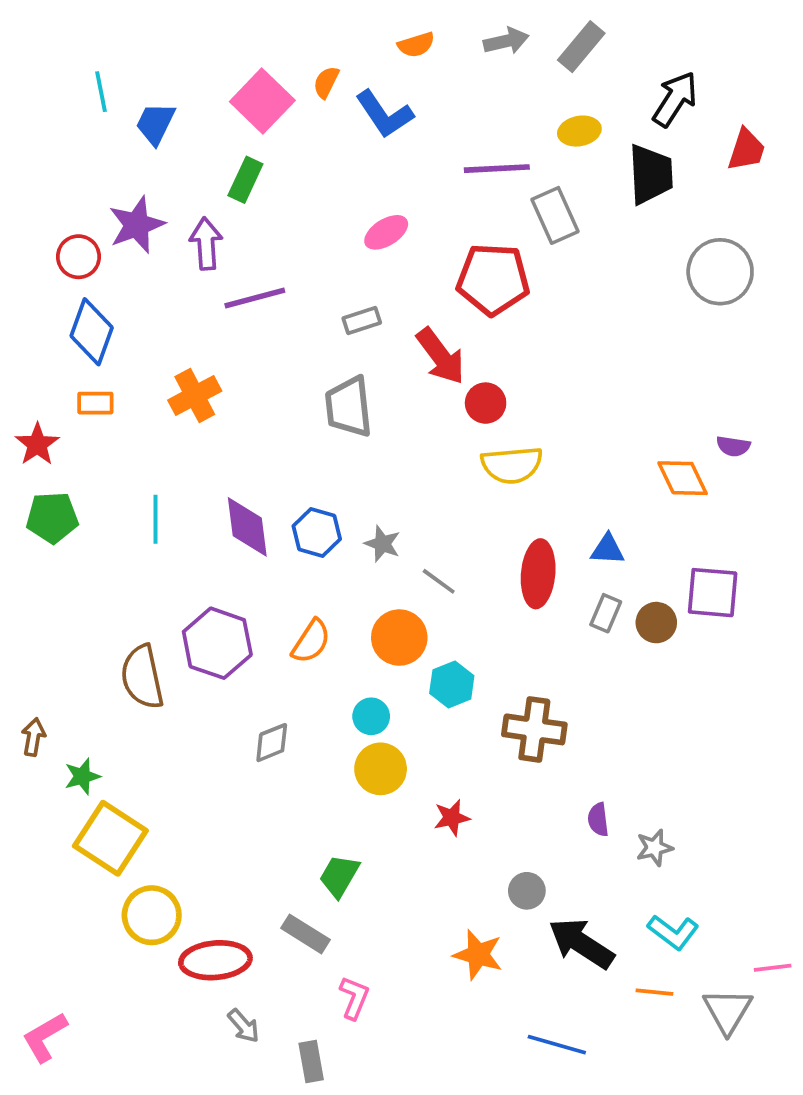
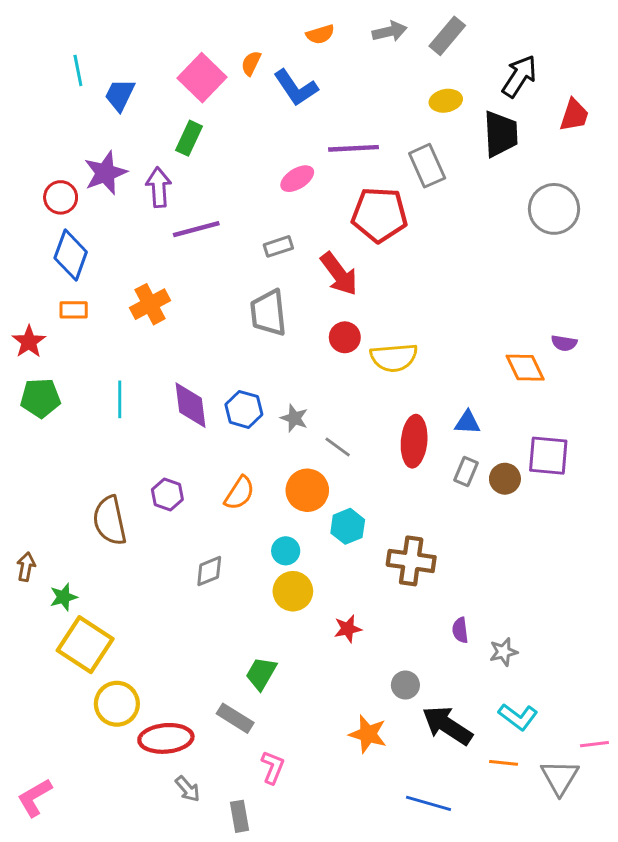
purple line: (497, 169) -> (353, 148), moved
red circle: (486, 403) -> (345, 337), moved
purple hexagon: (217, 643) -> (167, 495), size x0.6

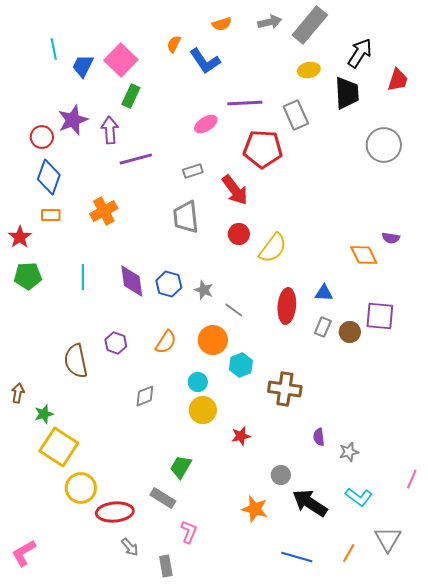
gray rectangle: (447, 36) -> (310, 25), size x1.4
pink square: (202, 78) -> (121, 60), moved
yellow semicircle: (394, 358) -> (273, 248), turned -48
pink line: (594, 744) -> (412, 479), moved, turned -60
orange line: (504, 763) -> (349, 553), moved, turned -66

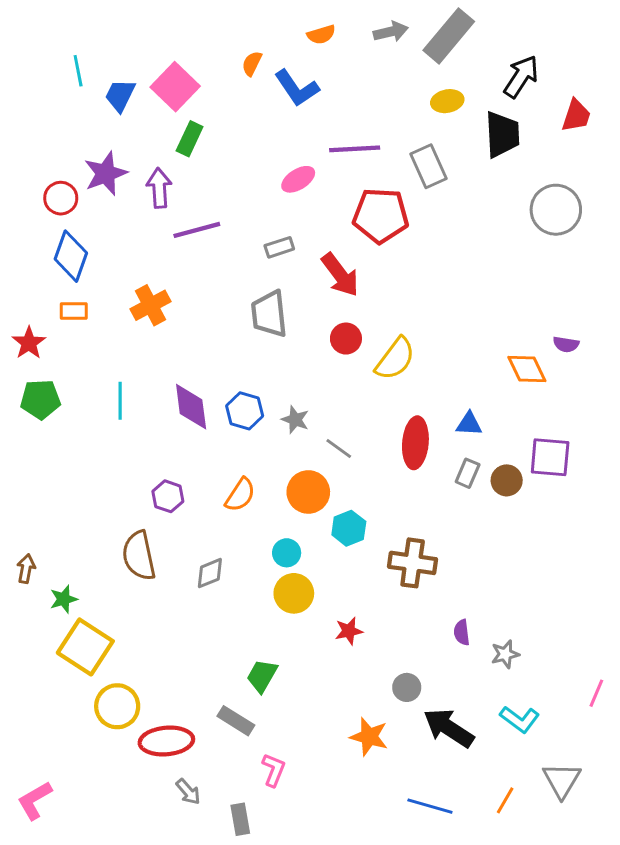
brown semicircle: (76, 361) -> (139, 556), moved

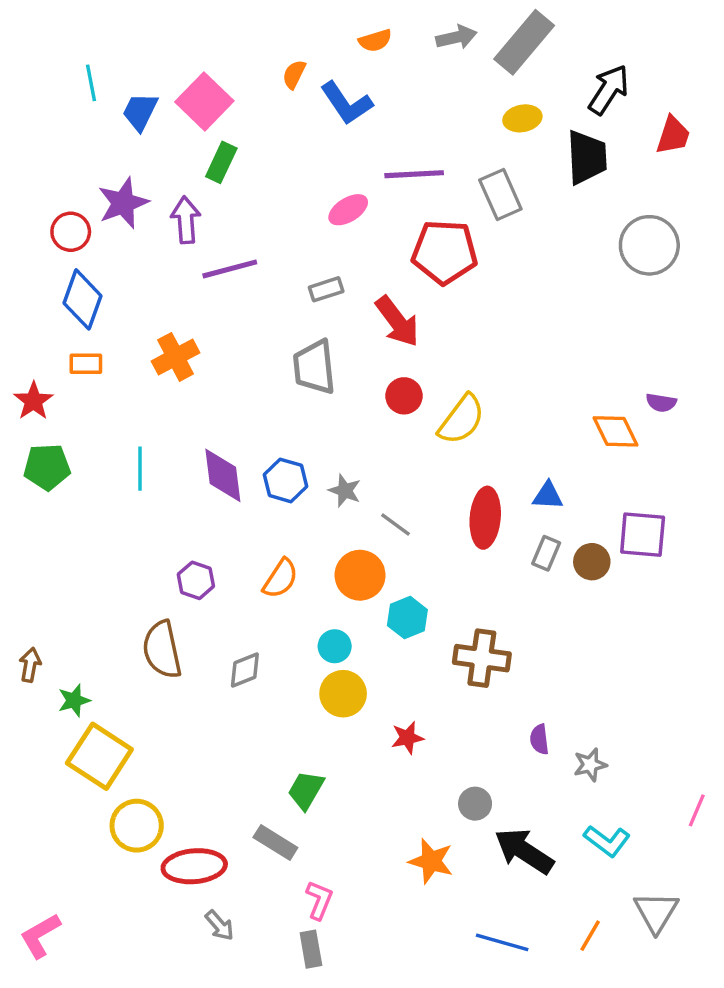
gray rectangle: (240, 819) -> (311, 949), moved

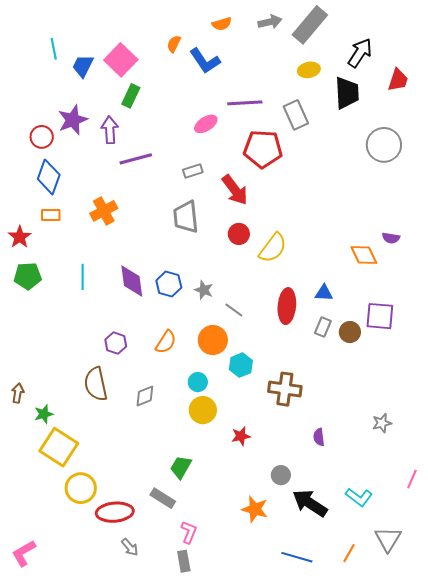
gray star: (590, 765) -> (382, 423), moved

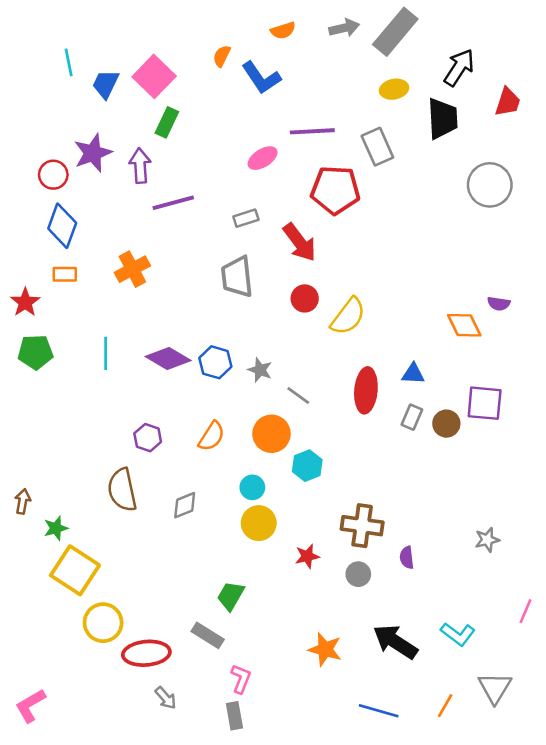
purple diamond: (132, 281) -> (168, 358), turned -52
brown cross: (285, 389) -> (362, 526), moved
gray circle: (281, 475) -> (358, 574), moved

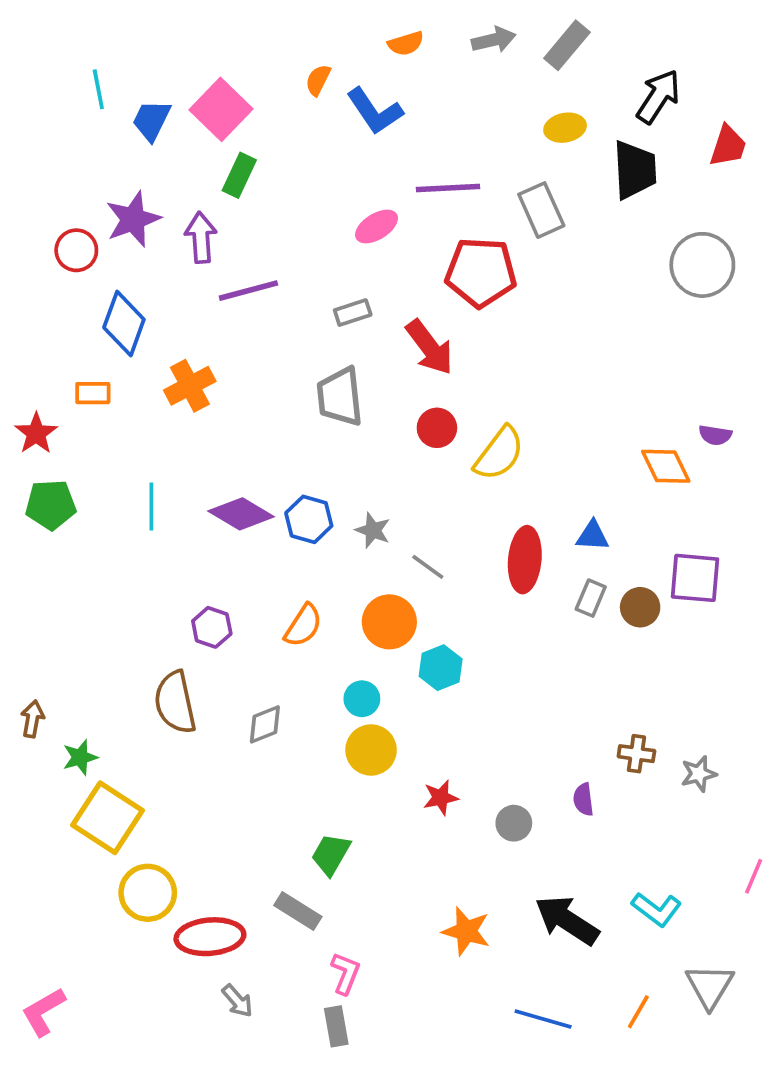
gray rectangle: (395, 32) -> (567, 45), size x0.7
blue diamond: (62, 226) -> (124, 324), moved
brown cross: (362, 526) -> (636, 754), moved, size x0.6

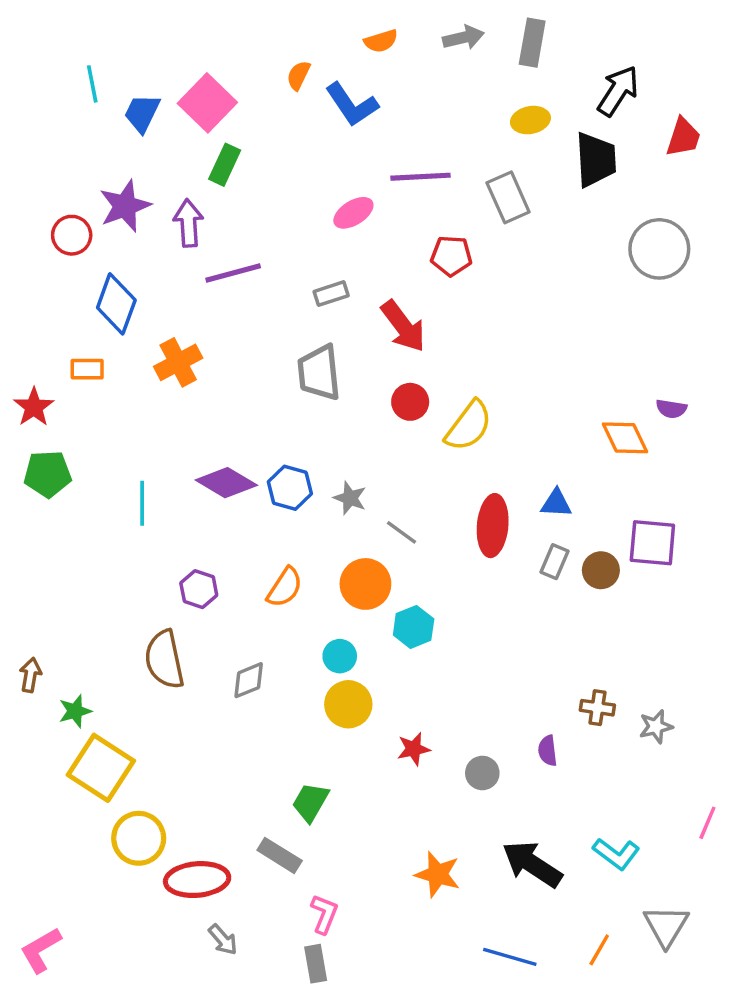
gray rectangle: (567, 45) -> (532, 43), turned -30
red pentagon: (481, 272) -> (451, 256), size x0.6
cyan line: (151, 507) -> (142, 503), moved

